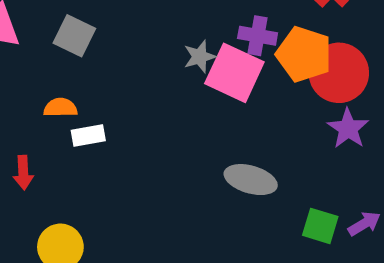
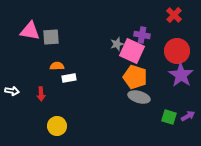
gray square: (74, 36) -> (51, 37), moved, turned -30
orange pentagon: (304, 54) -> (135, 77), moved
purple star: (348, 129) -> (181, 75), size x1.4

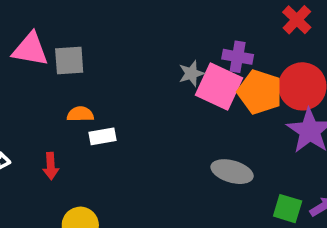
orange pentagon: (135, 77) -> (260, 92), moved

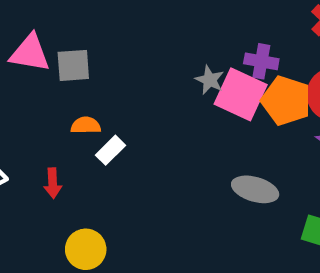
gray star: (191, 73) -> (210, 80), turned -30
white rectangle: (102, 136) -> (110, 150), turned -35

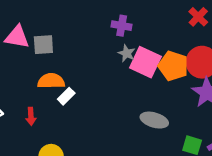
purple cross: (261, 61) -> (122, 26), moved
orange semicircle: (86, 125) -> (51, 81), size x1.5

